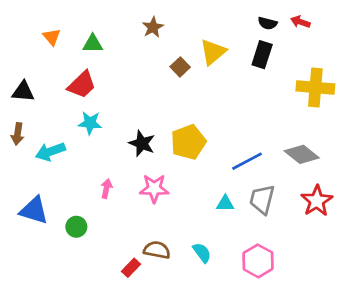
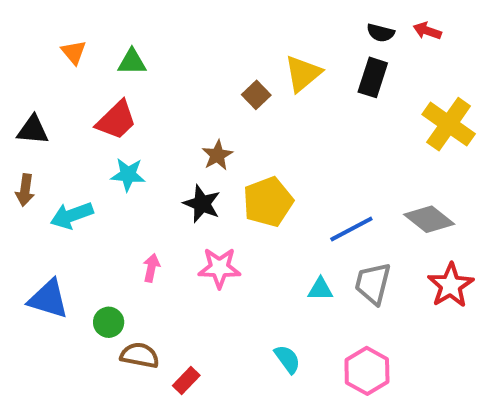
brown star: (153, 27) -> (217, 155), moved
yellow cross: (315, 87) -> (449, 124), turned 30
brown semicircle: (157, 250) -> (140, 355), moved

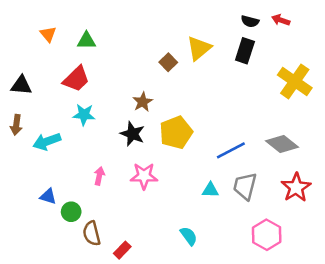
blue triangle: (48, 299) -> (48, 196), moved, size x0.6
brown semicircle: (140, 355) -> (92, 233), turned -115
pink hexagon: (367, 371) -> (267, 235), moved

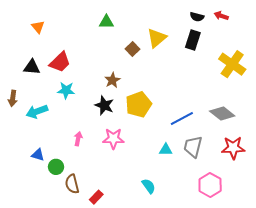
green triangle: (86, 41) -> (106, 22), moved
black triangle: (21, 85) -> (32, 67), moved
red star: (296, 187) -> (233, 148), turned 30

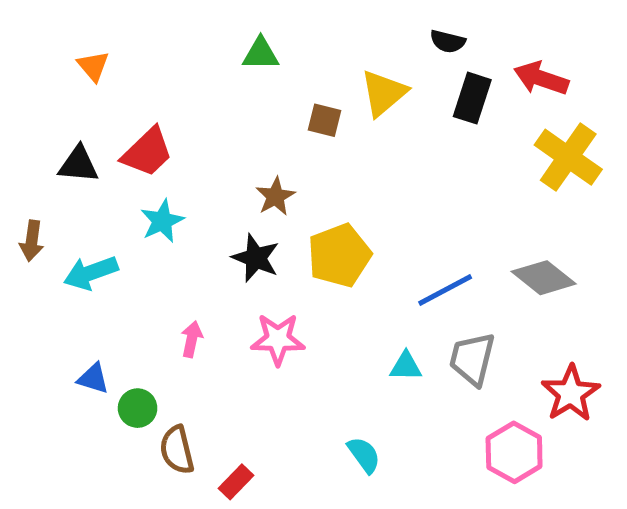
red arrow: (221, 16) -> (541, 78), moved, size x1.5
black semicircle: (197, 17) -> (448, 41), moved
brown square: (133, 49) -> (325, 120), turned -32
cyan star: (66, 90) -> (162, 221), turned -30
red star: (233, 148) -> (571, 393), moved, turned -30

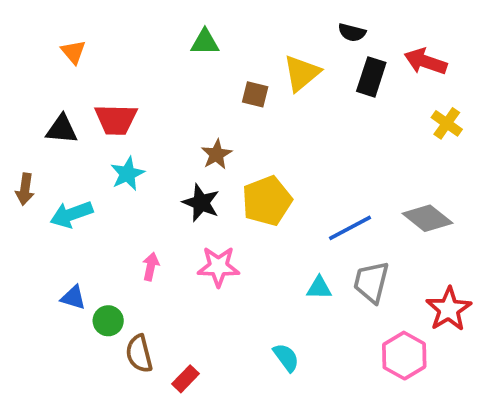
red trapezoid: (147, 152) -> (116, 120), turned 45
yellow cross: (568, 157) -> (447, 123), size x0.6

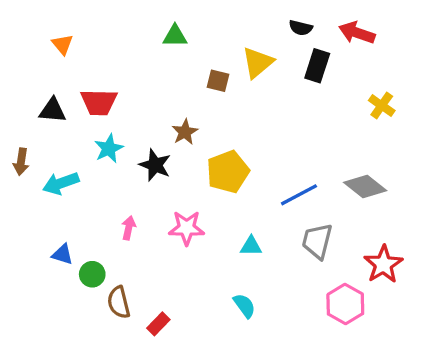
red arrow: (425, 61) -> (357, 33), moved
black star: (201, 203) -> (155, 165), moved
cyan triangle: (319, 288) -> (251, 246), moved

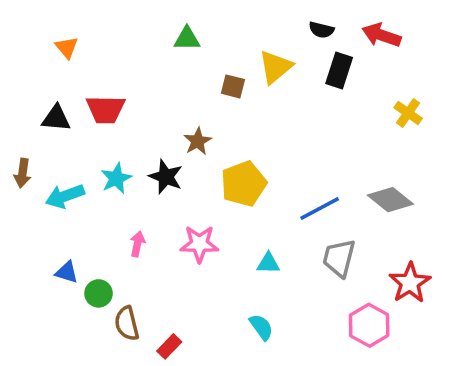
cyan star: (109, 149) -> (116, 178), moved

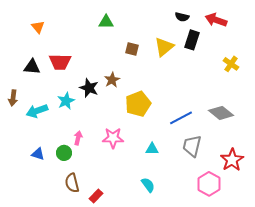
yellow triangle: (275, 67) -> (164, 47), moved
black star: (166, 177) -> (89, 88), moved
green circle: (99, 293) -> (64, 153), moved

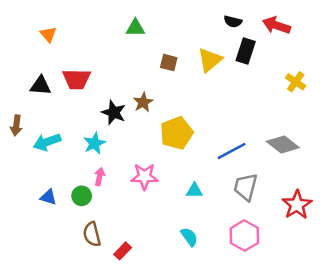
cyan star: (66, 101) -> (94, 143), moved
pink hexagon: (209, 184) -> (244, 236), moved

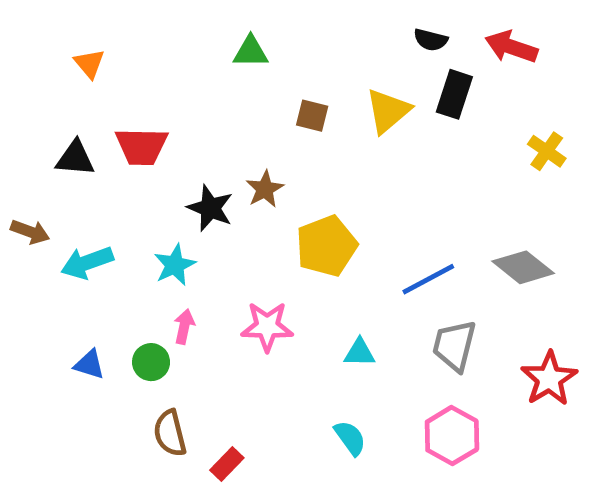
brown arrow: (16, 125) -> (30, 232), turned -78

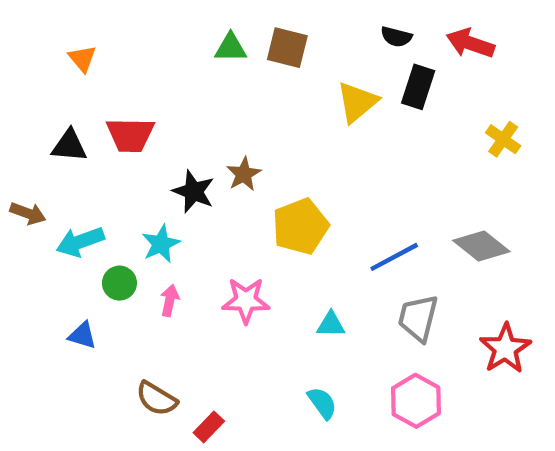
brown square: (312, 116) -> (287, 48), moved, size x1.4
green circle: (151, 362) -> (119, 283), moved
brown semicircle: (170, 433) -> (157, 399), turned -45

